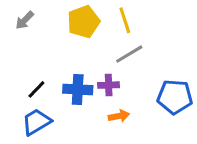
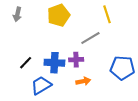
gray arrow: (25, 20) -> (17, 14), turned -32
yellow line: (125, 20) -> (107, 14), moved
blue trapezoid: (36, 122) -> (41, 85), moved

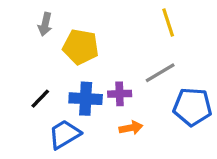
gray arrow: (17, 14) -> (45, 24), moved
yellow pentagon: (59, 15) -> (81, 47), moved, turned 30
gray line: (90, 38) -> (160, 73), moved

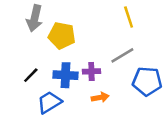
gray arrow: (45, 24) -> (35, 18), size x1.5

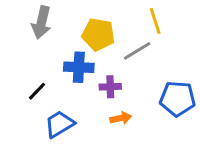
yellow pentagon: (62, 36) -> (98, 34), moved
gray line: (122, 55) -> (137, 51), moved
blue cross: (65, 75) -> (79, 67), moved

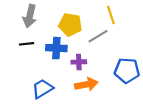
black line: (37, 91) -> (26, 44), moved, turned 40
orange arrow: (121, 118) -> (86, 84), size x1.5

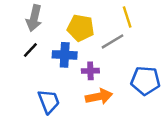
black line: (26, 44) -> (30, 50), turned -40
blue trapezoid: (43, 89) -> (49, 101), turned 100

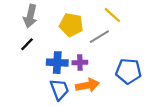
yellow line: (127, 17) -> (112, 15), turned -30
blue cross: (65, 55) -> (57, 63), moved
blue trapezoid: (49, 101) -> (59, 90), moved

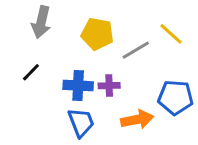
yellow line: (112, 15) -> (171, 34), moved
black line: (27, 44) -> (31, 72), moved
orange arrow: (87, 85) -> (137, 119), moved

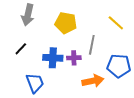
gray line: (136, 50) -> (92, 45), moved, turned -48
blue trapezoid: (81, 122) -> (35, 83), moved

